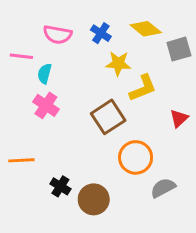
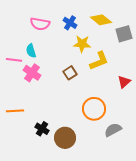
pink line: (21, 56) -> (14, 60), moved
cyan semicircle: (45, 74) -> (31, 51), turned -32
brown square: (108, 117) -> (70, 73), moved, size x0.6

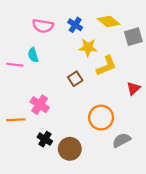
pink cross: (32, 73) -> (40, 105), moved

